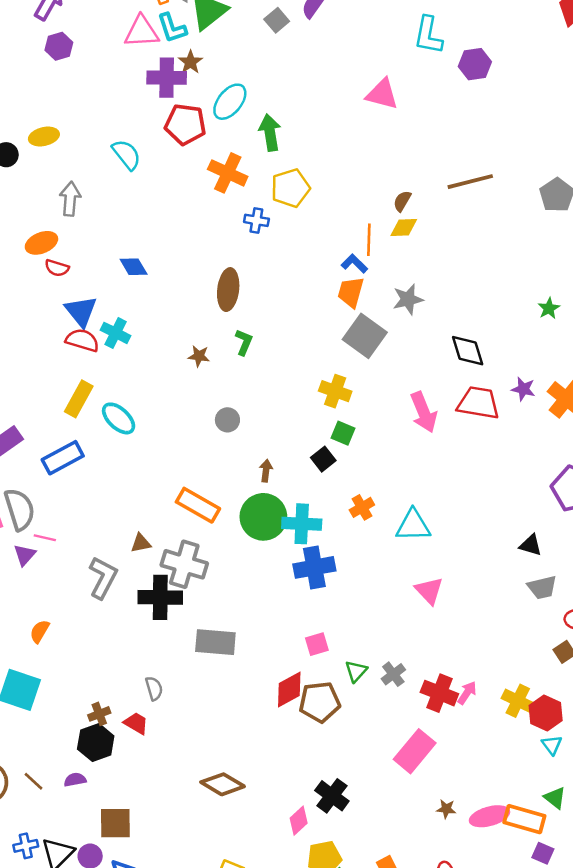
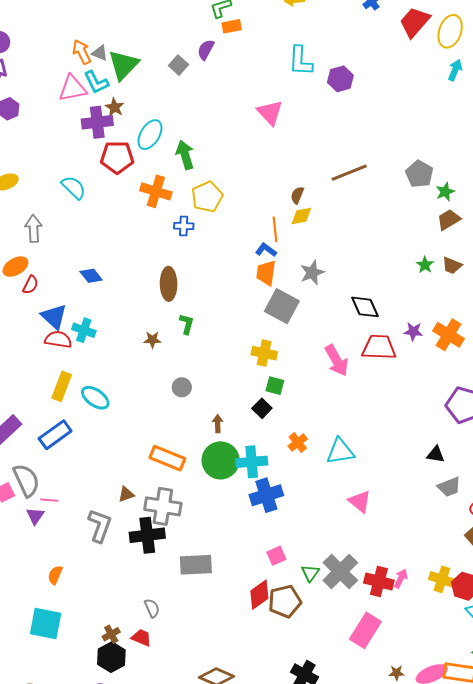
pink triangle: (382, 94) -> (270, 112), turned 40
red semicircle: (57, 268) -> (30, 285), turned -72
gray cross: (393, 674) -> (340, 572), size x1.8

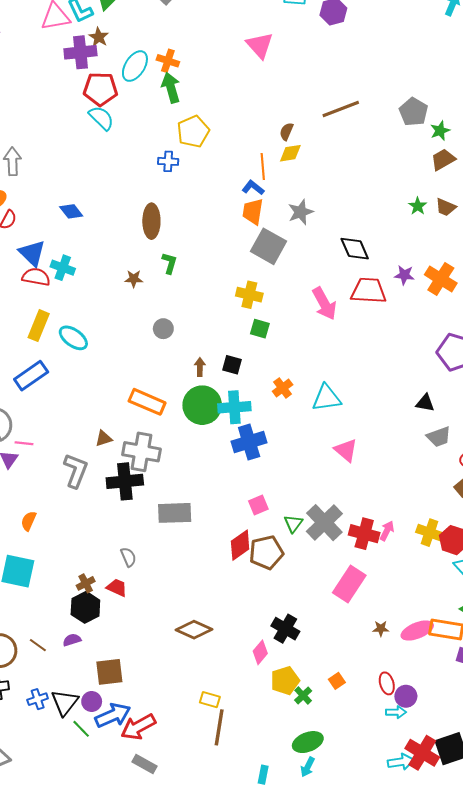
cyan semicircle: (74, 188) -> (101, 118), moved
orange cross: (156, 191) -> (168, 61), moved, size x0.7
black square: (262, 408) -> (232, 365), moved, turned -30

